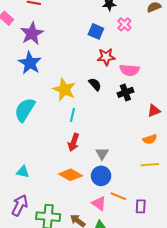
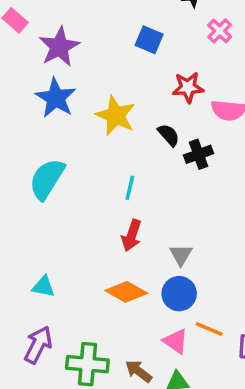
blue square: (96, 31) -> (149, 40), moved
yellow star: (64, 89) -> (116, 116), moved
black cross: (125, 92) -> (199, 154), moved

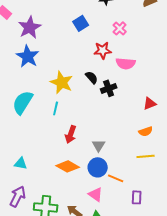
pink cross: (220, 31) -> (120, 28), moved
blue square: (149, 40) -> (81, 23), turned 35
yellow star: (116, 116) -> (62, 82), moved
cyan line: (130, 188) -> (56, 108), moved
orange line: (209, 329) -> (116, 178), moved

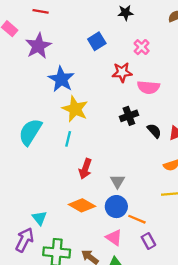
blue star: (28, 56) -> (61, 79), moved
black semicircle: (92, 77) -> (154, 131), moved
cyan triangle: (21, 163) -> (39, 218), moved, turned 40
purple rectangle: (137, 197) -> (148, 241), moved, turned -32

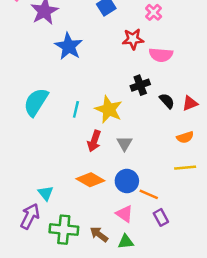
yellow star: (75, 109) -> (109, 109), moved
gray triangle: (117, 181) -> (124, 143), moved

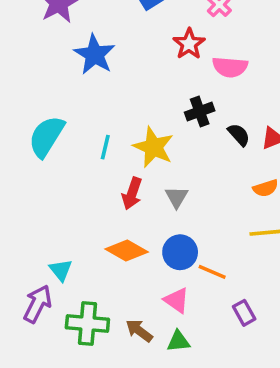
red star: (133, 39) -> (189, 44), turned -30
purple rectangle: (161, 217) -> (244, 313), moved

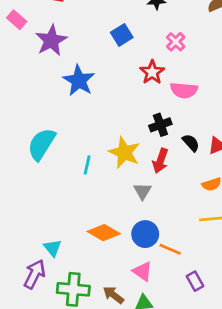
cyan line: (105, 147) -> (87, 165), moved
red arrow: (132, 193) -> (160, 161), moved

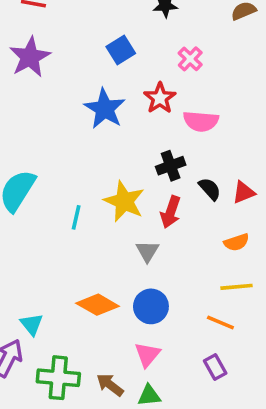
blue star: (79, 81) -> (105, 109), moved
orange line: (170, 249) -> (220, 322), moved
pink triangle: (142, 271) -> (147, 355), turned 35

